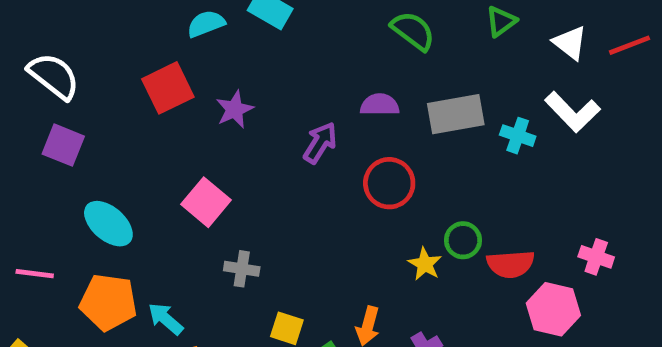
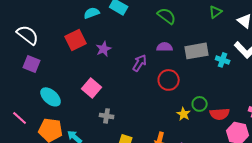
green semicircle: (413, 31) -> (167, 16), moved
pink line: (35, 274) -> (20, 118), turned 35

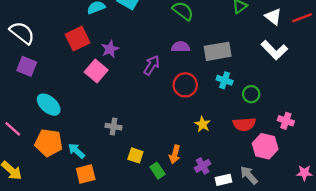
cyan cross: (223, 60) -> (225, 80), moved
pink square: (92, 88) -> (96, 71), moved
green circle: (200, 104) -> (251, 94), moved

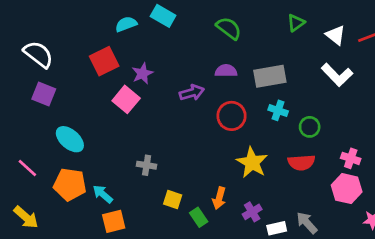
purple arrow: (152, 65) -> (192, 93), turned 42
yellow star: (203, 124) -> (252, 163), size x1.6
pink hexagon: (265, 146) -> (347, 189), moved

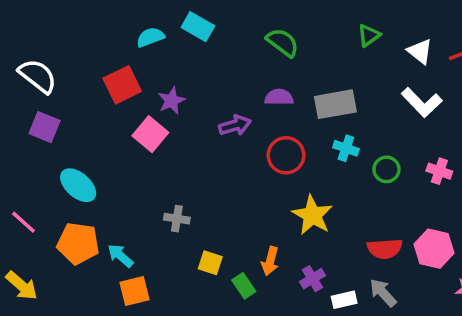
pink cross: (351, 158) -> (439, 171), moved
red semicircle: (301, 163) -> (385, 249), moved

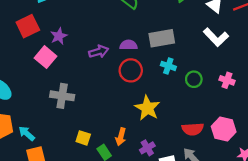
purple semicircle: (279, 97) -> (129, 45), moved
gray cross: (177, 219) -> (62, 96), moved, size x1.5

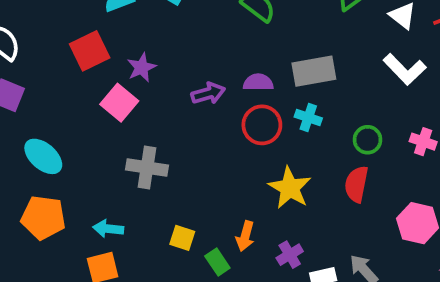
cyan cross: (168, 66) -> (308, 117), moved
red semicircle: (193, 129) -> (356, 184), moved, turned 105
cyan arrow: (27, 133) -> (108, 229), moved, turned -35

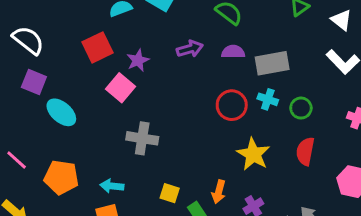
purple semicircle: (258, 82) -> (233, 52), moved
purple arrow: (208, 93) -> (190, 49), moved
green circle: (368, 140) -> (301, 108), moved
cyan ellipse: (43, 156) -> (61, 112), moved

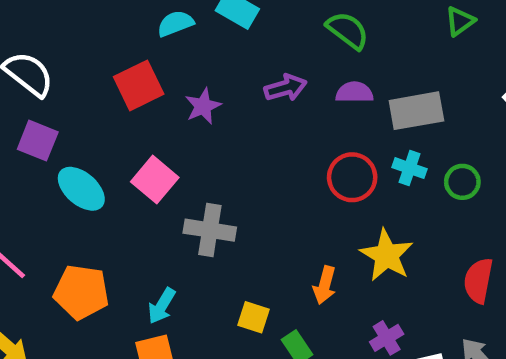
pink square: (121, 88) -> (155, 180), moved
red semicircle: (305, 151) -> (478, 281), moved
cyan arrow: (112, 186) -> (162, 306), turned -65
orange arrow: (219, 192) -> (325, 285), moved

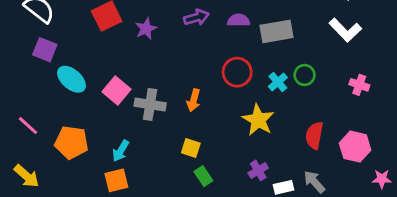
cyan cross: (410, 168) -> (278, 82), moved, turned 30
pink square: (155, 180) -> (116, 90), moved
orange arrow: (325, 285) -> (194, 100), moved
yellow square: (253, 317) -> (191, 148), moved

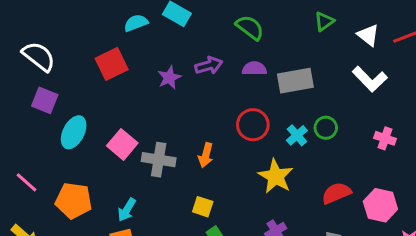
purple star: (146, 29) -> (169, 78), moved
cyan ellipse: (71, 79) -> (74, 132), turned 76
red semicircle: (314, 135) -> (336, 193), turned 56

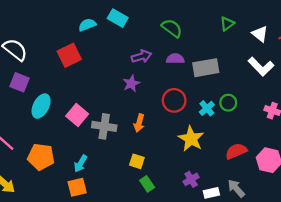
purple star: (169, 78) -> (131, 83), moved

